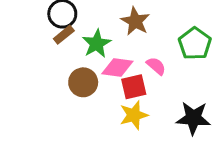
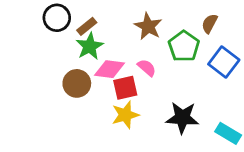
brown star: (135, 21) -> (148, 26), moved
brown rectangle: (64, 35) -> (87, 26), moved

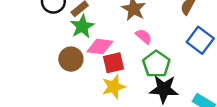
green pentagon: (184, 46) -> (156, 64), moved
pink semicircle: (147, 68) -> (144, 36), moved

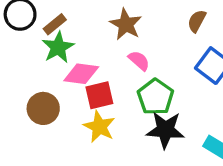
brown circle: (71, 59) -> (43, 108), moved
yellow star: (114, 87) -> (99, 127), turned -30

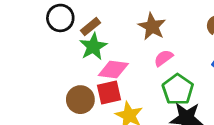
pink semicircle: (139, 61) -> (163, 58), turned -78
red square: (99, 95) -> (109, 92), moved

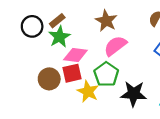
black circle: (60, 18) -> (32, 26), moved
pink semicircle: (163, 58) -> (115, 46), size x1.5
green pentagon: (178, 90) -> (106, 74), moved

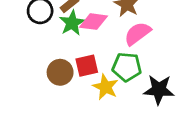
pink diamond: (75, 55) -> (93, 22), moved
green pentagon: (106, 74) -> (127, 67), turned -30

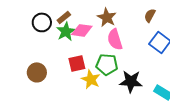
pink semicircle: (137, 34) -> (115, 39), turned -70
brown circle: (60, 72) -> (37, 72), moved

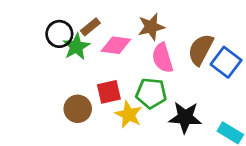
brown semicircle: (150, 15) -> (201, 49), moved, size x1.6
brown star: (107, 17) -> (151, 27), turned 30
green star: (66, 31) -> (76, 47), moved
brown circle: (37, 72) -> (78, 109), moved

